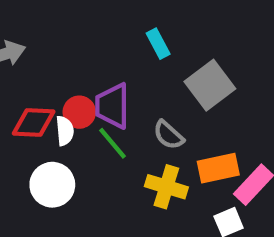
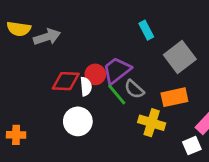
purple trapezoid: (112, 106) -> (117, 70), turned 52
gray semicircle: (168, 135) -> (134, 89), moved
orange rectangle: (218, 168) -> (174, 97), moved

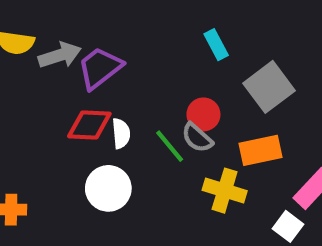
purple trapezoid: (117, 70) -> (100, 68), moved
red circle: (95, 74) -> (203, 114), moved
white square: (192, 146) -> (288, 226), turned -30

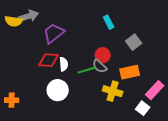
gray arrow: (60, 55) -> (29, 16), moved
gray square: (269, 87) -> (134, 42), size x0.7
green line: (170, 146) -> (87, 70), turned -66

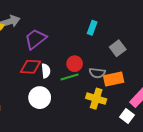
cyan rectangle: (109, 22) -> (92, 28), turned 48
red circle: (103, 55) -> (75, 64), moved
gray semicircle: (100, 66) -> (97, 73), moved, turned -35

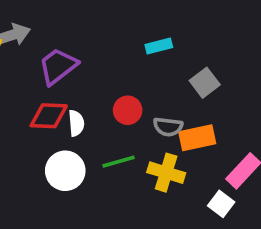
cyan rectangle: (92, 28) -> (159, 46), turned 56
green line: (69, 77) -> (118, 162), moved

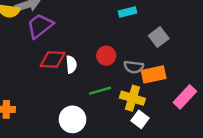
purple trapezoid: (58, 66) -> (40, 26), moved
white circle: (65, 171) -> (72, 119), moved
white square: (221, 204) -> (140, 119), moved

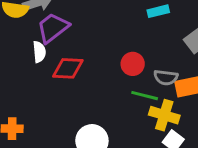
white semicircle: (71, 64) -> (39, 52), moved
green line: (100, 91) -> (145, 96), moved, turned 30

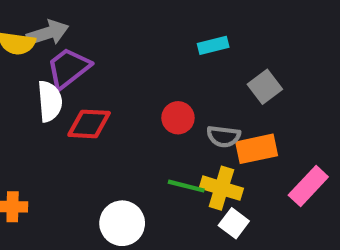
white semicircle: (39, 52) -> (50, 101), size x1.4
green line: (145, 96) -> (186, 186), moved

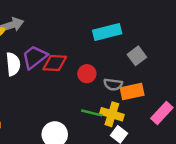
cyan rectangle: (213, 45) -> (107, 32), size x1.6
purple trapezoid: (68, 68) -> (34, 57), moved
red diamond: (89, 124) -> (55, 63), moved

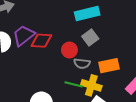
gray square: (137, 56) -> (90, 37), moved
gray semicircle: (113, 84) -> (82, 64), moved

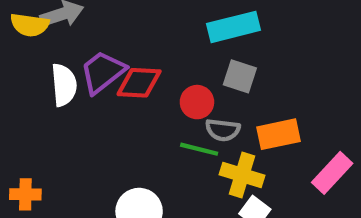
gray square: (90, 37) -> (240, 76), turned -35
green line: (74, 84) -> (199, 149), moved

